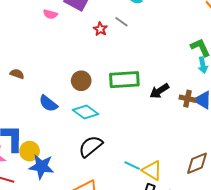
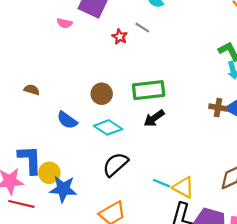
black arrow: (159, 91) -> (154, 118), moved

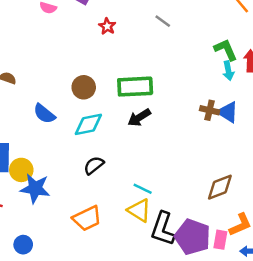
gray line: (142, 28) -> (163, 21), moved
cyan diamond: (108, 127) -> (88, 124), turned -48
black semicircle: (115, 164) -> (94, 165), size x0.7
yellow triangle: (183, 187) -> (139, 210), moved

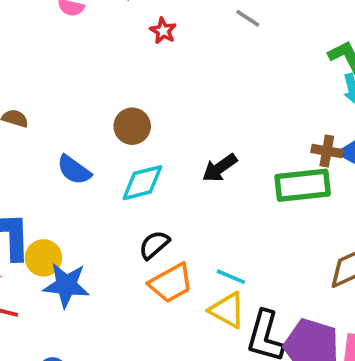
green rectangle: (135, 87) -> (303, 185), moved
orange trapezoid: (87, 218) -> (171, 283), moved

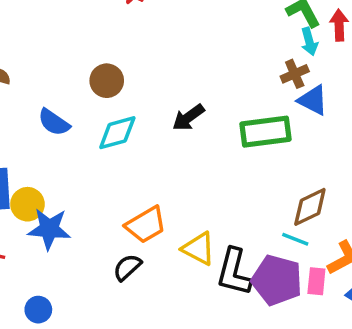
brown cross: (327, 151) -> (295, 74), moved, turned -32
black semicircle: (154, 245) -> (127, 267), moved
cyan line: (231, 277) -> (295, 239), moved

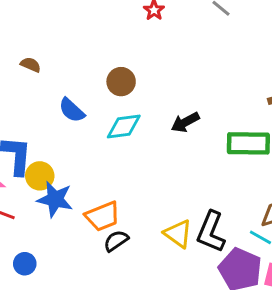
orange trapezoid: (146, 225) -> (102, 216), moved
black L-shape: (234, 272) -> (211, 232), moved
blue circle: (38, 310) -> (25, 264), moved

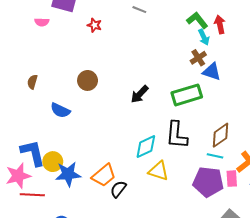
brown semicircle: (31, 65) -> (32, 82), moved, turned -80
cyan diamond: (124, 127) -> (146, 147), moved
black L-shape: (211, 232) -> (177, 135), moved

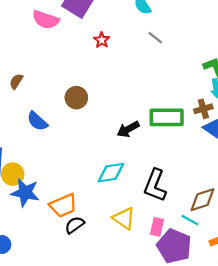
pink semicircle: (42, 22) -> (46, 20), size x1.6
green rectangle: (187, 95) -> (167, 117), moved
cyan diamond: (146, 147) -> (111, 173), moved
pink rectangle: (232, 179) -> (157, 227), moved

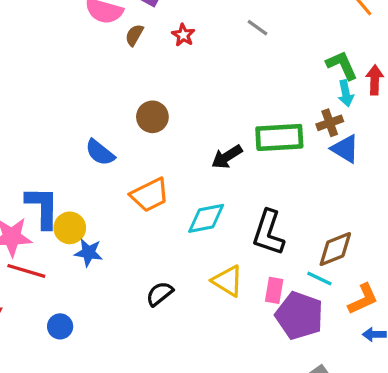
brown semicircle: (16, 81) -> (134, 35), moved
blue star: (25, 193) -> (89, 253), size x0.7
orange trapezoid: (63, 206) -> (150, 195), moved

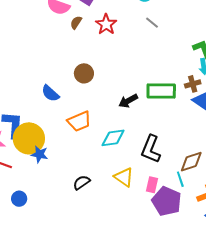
red star: (183, 35) -> (106, 24), size x1.5
yellow circle: (70, 228) -> (29, 138), size x1.6
cyan line: (319, 278) -> (180, 179), turned 42

